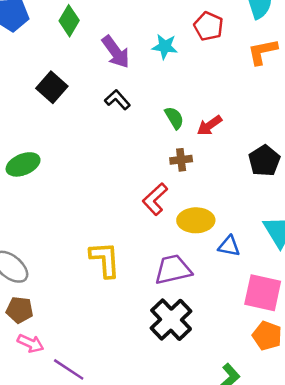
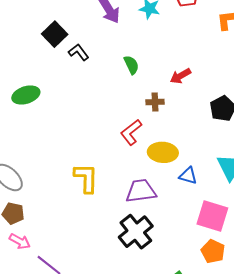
black L-shape: (117, 100) -> (79, 52), moved
green semicircle: (174, 118) -> (131, 65), moved

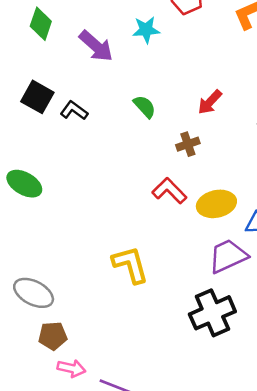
green ellipse: (26, 95) -> (24, 184), turned 64
red L-shape: (131, 132) -> (169, 191), turned 100
purple trapezoid: (141, 191) -> (228, 256), moved
black cross: (136, 232) -> (212, 313), turned 32

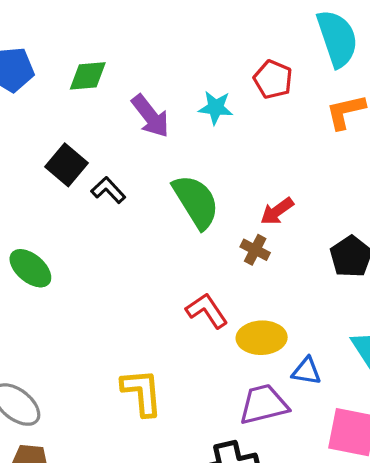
green diamond: (41, 24) -> (88, 76), turned 56
green semicircle: (145, 107) -> (196, 202), size x1.8
brown cross: (188, 144) -> (255, 250), moved, turned 35

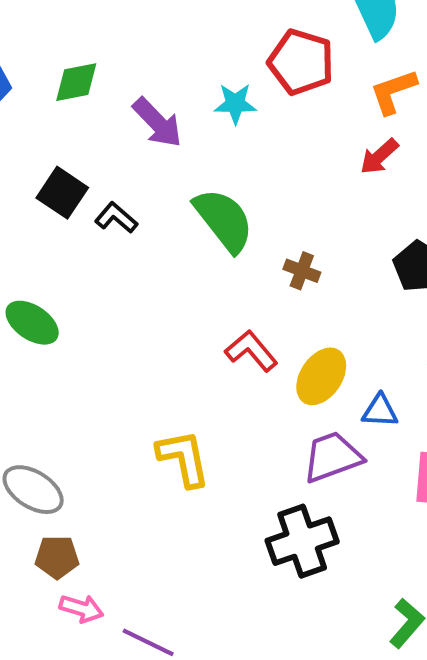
red pentagon: (273, 79) -> (301, 62), size x1.4
red arrow: (277, 211) -> (379, 156), moved
yellow ellipse: (262, 338) -> (321, 376), turned -48

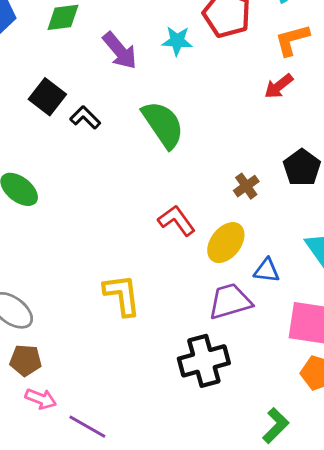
brown cross: (302, 271) -> (246, 186), moved, turned 30

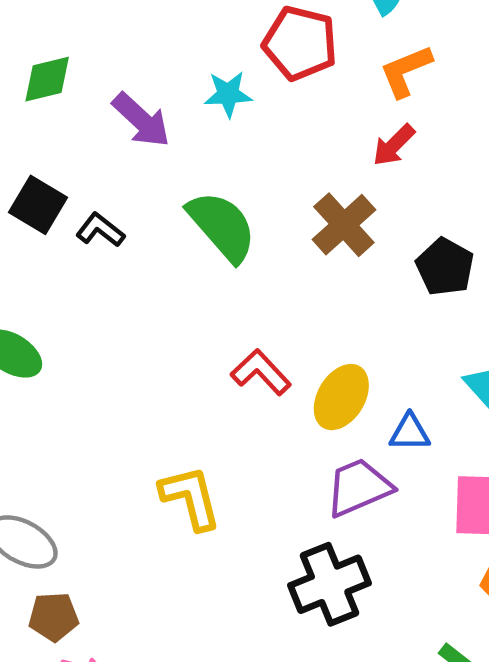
brown cross: (246, 186) -> (344, 225), moved, size x1.6

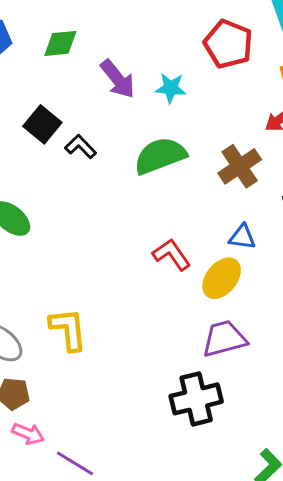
cyan star: (228, 94) -> (171, 88), moved
green semicircle: (222, 226) -> (160, 156), turned -78
blue triangle: (410, 433) -> (242, 237), moved
yellow L-shape: (190, 498) -> (68, 329), moved

